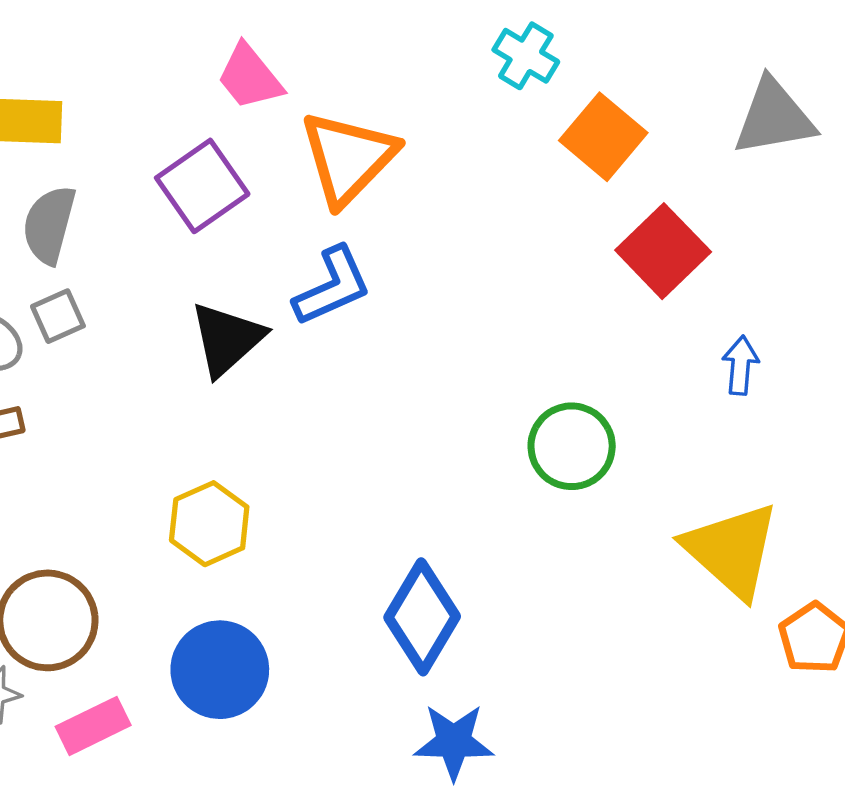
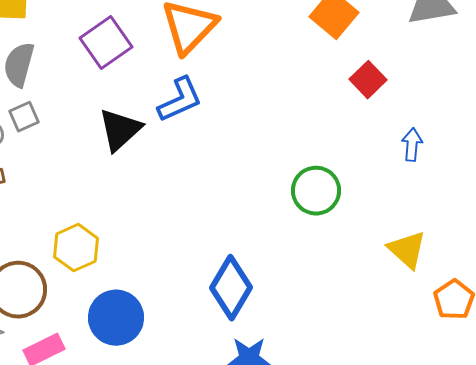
red square: (663, 251) -> (368, 80), size x0.7
yellow hexagon: (209, 524) -> (76, 248), moved
yellow triangle: (732, 550) -> (407, 250), size x0.7

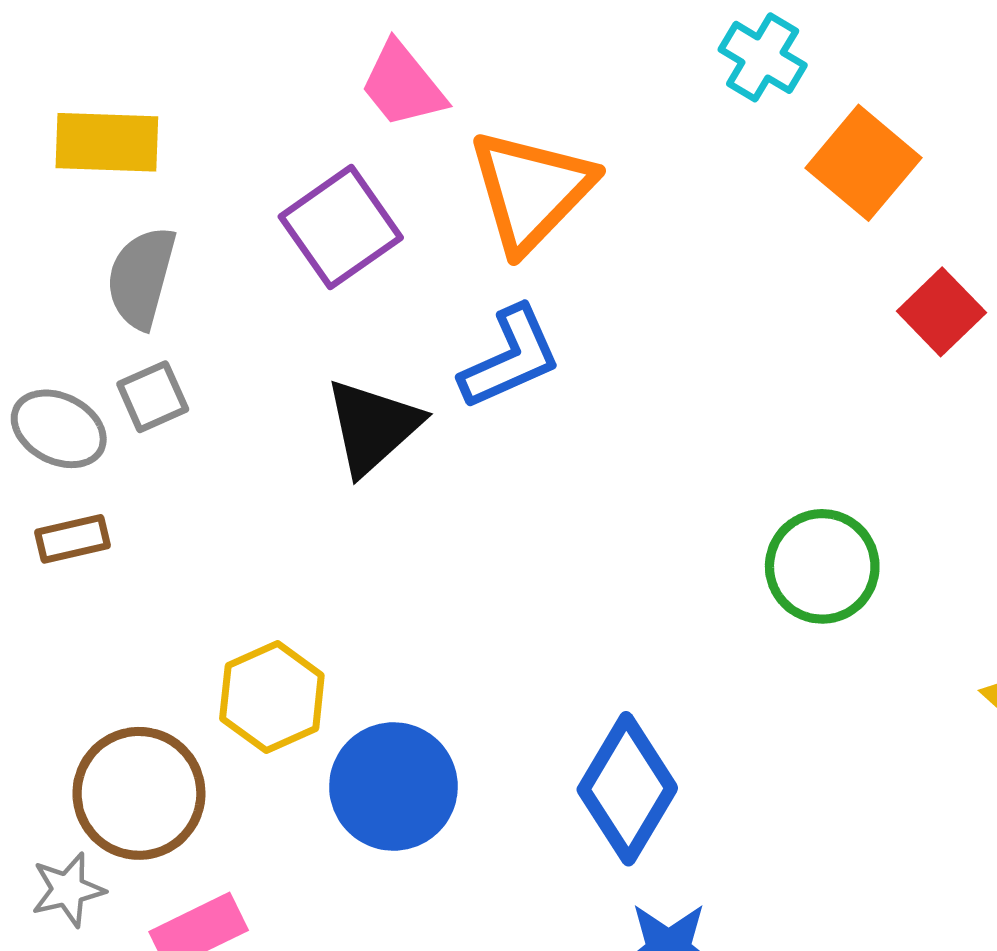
blue circle: (116, 318) -> (393, 786), moved

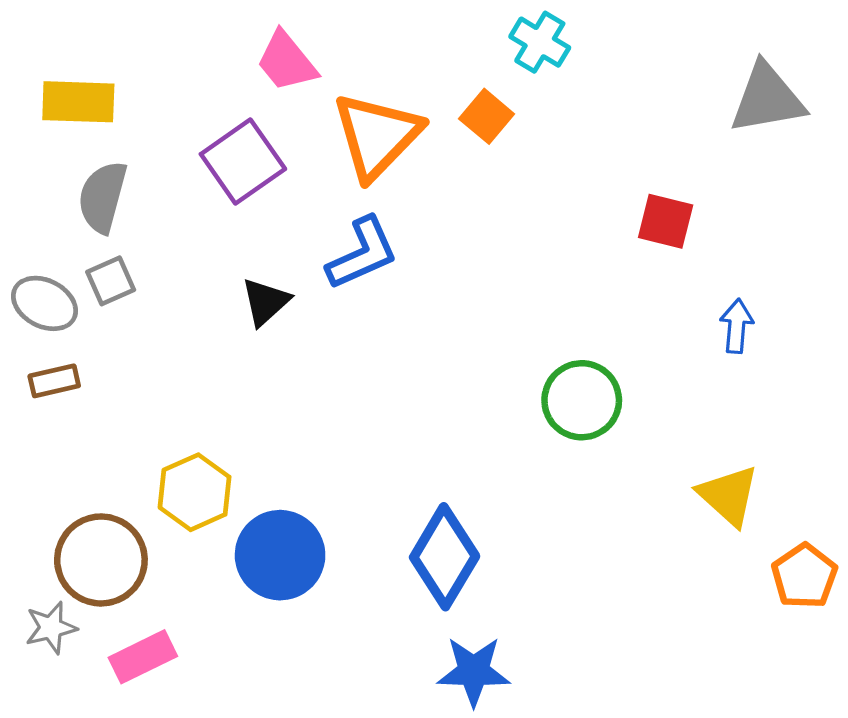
orange square: (863, 163) -> (487, 116), moved, size x0.7
red square: (941, 312) -> (666, 221), turned -32
black triangle: (373, 427) -> (266, 302), size x0.7

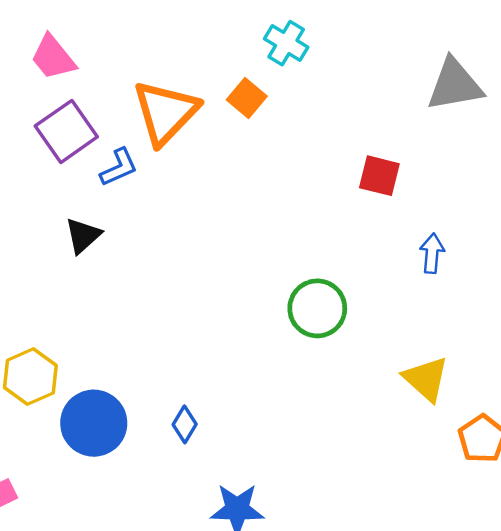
pink trapezoid: (286, 61) -> (53, 57), moved
blue L-shape: (362, 253) -> (119, 167), moved, size x0.7
blue diamond: (445, 557) -> (185, 424), moved, size x0.5

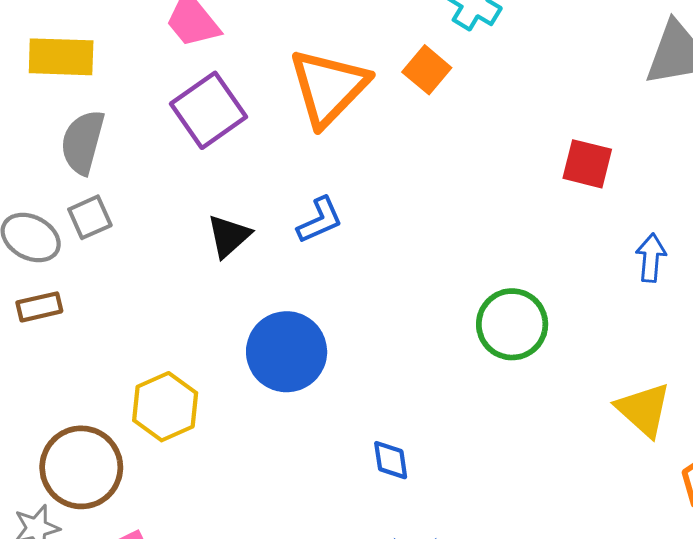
blue L-shape: (119, 167) -> (320, 220), moved
blue circle: (94, 423) -> (287, 352), moved
blue diamond: (185, 424) -> (391, 460), moved, turned -39

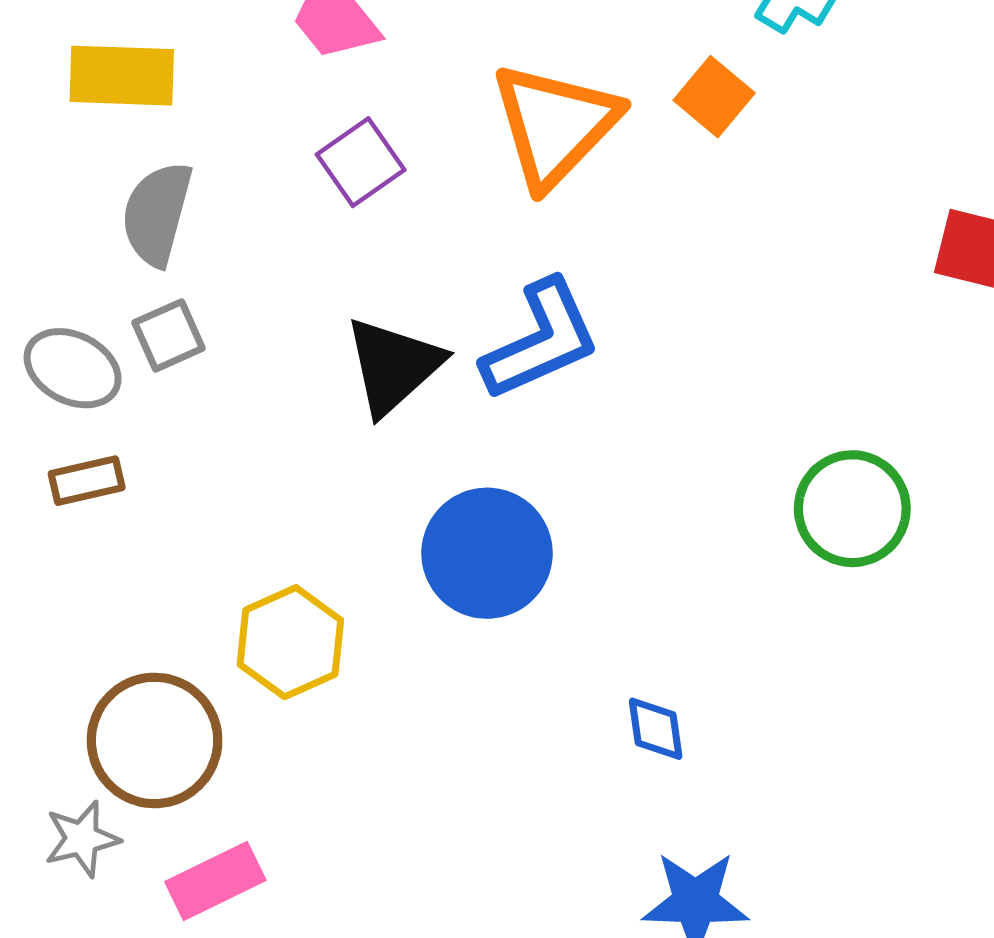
purple square: (208, 110) -> (361, 162), size x0.7
blue L-shape: (320, 220) -> (541, 340), size x1.6
black triangle: (229, 236) -> (393, 366), size x1.4

